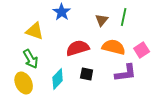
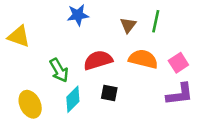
blue star: (62, 12) -> (78, 15), turned 30
yellow triangle: (35, 31) -> (19, 36), moved
green arrow: (31, 59) -> (59, 70), moved
purple L-shape: (126, 73) -> (180, 94), moved

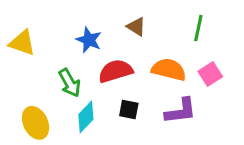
blue star: (78, 15) -> (89, 40), moved, turned 30
green line: (156, 21) -> (198, 28), moved
brown triangle: (128, 25) -> (136, 27), moved, turned -36
purple L-shape: (180, 94) -> (181, 111), moved

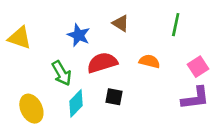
orange semicircle: (169, 70) -> (149, 61), size x0.7
pink square: (210, 74) -> (198, 67), moved
purple L-shape: (181, 111) -> (195, 98), moved

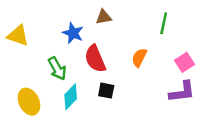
brown triangle: (121, 23) -> (104, 17), moved, turned -42
orange semicircle: (149, 61) -> (139, 58), turned -78
red semicircle: (102, 63) -> (95, 59), turned -96

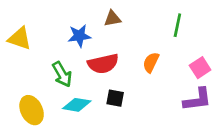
blue star: (73, 33) -> (79, 36), turned -30
red semicircle: (95, 59) -> (103, 64), turned -80
cyan diamond: (71, 97) -> (77, 105), turned 55

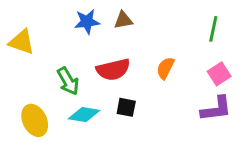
green line: (177, 25) -> (213, 29), moved
blue star: (79, 36) -> (87, 22), moved

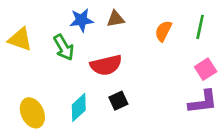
orange semicircle: (165, 68) -> (163, 31), moved
green arrow: (68, 81) -> (64, 47), moved
black square: (126, 107) -> (118, 101), turned -36
cyan diamond: (84, 115) -> (79, 107), turned -52

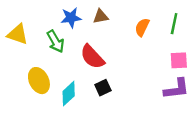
red semicircle: (106, 65) -> (92, 57), turned 60
pink square: (206, 69) -> (179, 60), turned 30
yellow ellipse: (32, 113) -> (39, 81), moved

